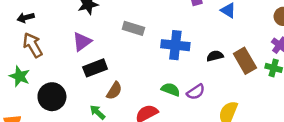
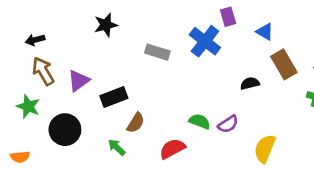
purple triangle: (82, 42) -> (79, 81), moved
blue cross: (175, 45) -> (205, 41), moved, turned 32
brown rectangle: (245, 61) -> (284, 64), moved

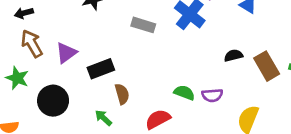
brown rectangle: (284, 64) -> (267, 66), moved
brown semicircle: (136, 123) -> (122, 94), turned -48
purple semicircle: (228, 124) -> (212, 95), turned 30

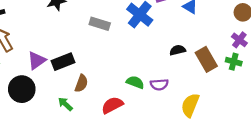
purple triangle: (66, 53) -> (37, 60), moved
brown semicircle: (122, 94) -> (81, 83), turned 36

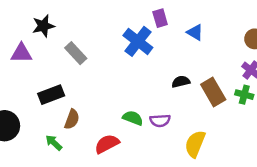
gray rectangle: (100, 24) -> (76, 53), moved, turned 30
purple triangle: (37, 60) -> (21, 53), moved, turned 36

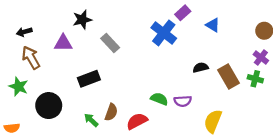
purple rectangle: (160, 18) -> (183, 13), turned 64
brown semicircle: (72, 119) -> (111, 112), moved

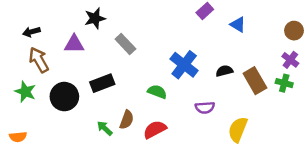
blue cross: (164, 33) -> (184, 65), moved
green semicircle: (159, 99) -> (157, 92), moved
black circle: (49, 106) -> (64, 97), moved

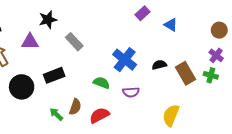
purple semicircle: (205, 108) -> (131, 92), moved

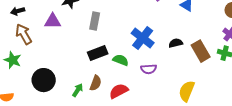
gray rectangle: (74, 42) -> (95, 21), turned 54
black rectangle: (54, 75) -> (98, 53), moved
black circle: (22, 87) -> (44, 80), moved
green arrow: (56, 114) -> (78, 90), turned 80

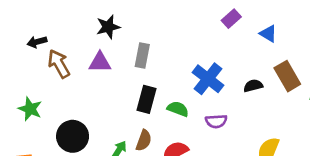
purple triangle: (53, 21) -> (100, 62), moved
brown arrow: (24, 34) -> (59, 64), moved
brown rectangle: (201, 51) -> (287, 76), moved
black rectangle: (98, 53) -> (146, 99), turned -54

